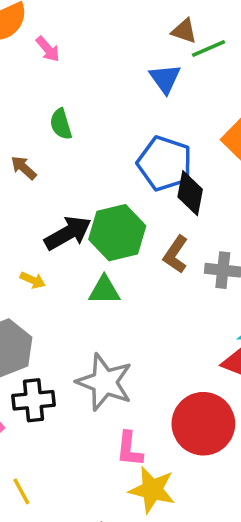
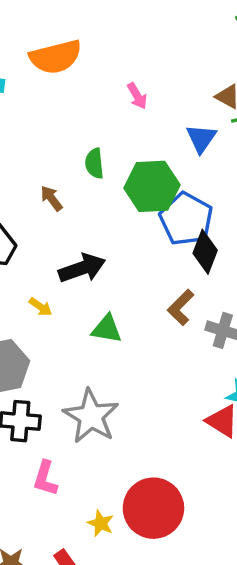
pink arrow: (48, 49) -> (137, 96), moved
green hexagon: (117, 233) -> (152, 186), moved
red circle: (203, 424) -> (153, 508), moved
pink L-shape: (129, 449) -> (45, 478), moved
yellow star: (152, 490) -> (101, 523), moved, size x0.6

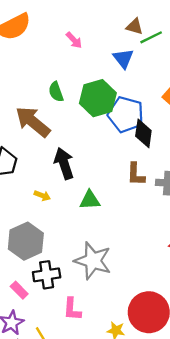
brown arrow: (51, 198) -> (33, 122), size x2.0
black arrow: (82, 268) -> (64, 163), turned -76
brown L-shape: (181, 307) -> (136, 174), turned -30

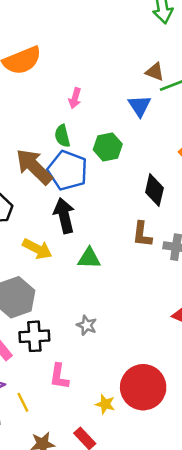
pink arrow: (74, 40) -> (75, 98), moved, turned 54
green hexagon: (98, 98) -> (108, 147), size x0.7
blue pentagon: (126, 114) -> (68, 170), moved
yellow arrow: (42, 196) -> (37, 249), size x1.6
gray star: (93, 261) -> (87, 325), size x0.5

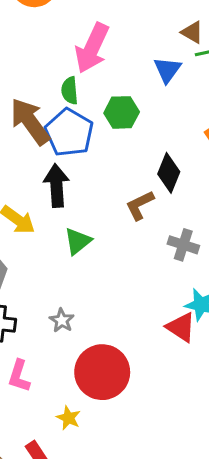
pink arrow: (75, 98) -> (92, 48), size x2.0
brown L-shape: (142, 234) -> (140, 205), moved, turned 48
green triangle: (89, 258) -> (78, 241), turned -50
red circle: (143, 387) -> (102, 372), moved

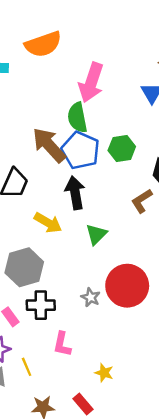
green semicircle: (70, 91) -> (77, 118), size x1.4
green hexagon: (122, 112) -> (122, 148), moved
red circle: (102, 372) -> (127, 286), moved

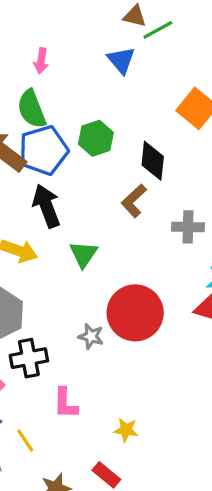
pink arrow: (91, 83) -> (41, 61), size x0.5
blue pentagon: (81, 150) -> (43, 150), turned -30

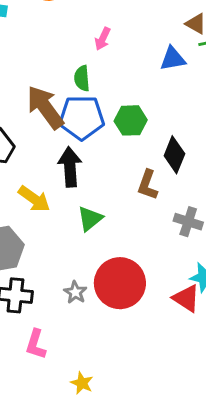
blue triangle: (121, 60) -> (173, 59), turned 44
green semicircle: (32, 109) -> (82, 78), size x0.7
brown L-shape: (134, 201) -> (148, 185), turned -44

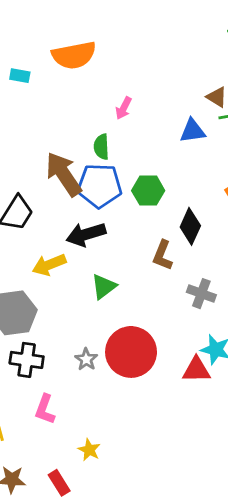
black arrow: (70, 167) -> (86, 234), turned -105
yellow arrow: (34, 199) -> (49, 265), turned 120
red triangle: (186, 298) -> (196, 370), turned -36

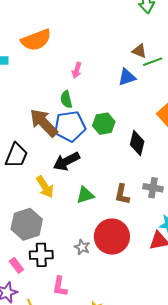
brown L-shape: (162, 255) -> (122, 194), moved
yellow arrow: (49, 265) -> (45, 187), turned -90
green triangle: (104, 287) -> (85, 195), turned 30

